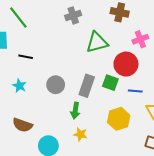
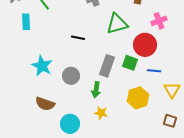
black line: (26, 57) -> (78, 38), moved
gray circle: (56, 85) -> (71, 76), moved
cyan star: (19, 86) -> (42, 66), size x1.5

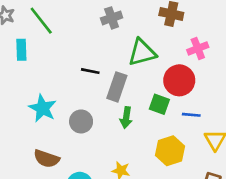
gray rectangle: (107, 66) -> (117, 87), moved
green arrow: (96, 90) -> (126, 118), moved

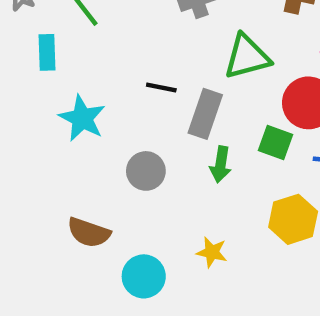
cyan star: (43, 108) -> (82, 118), moved

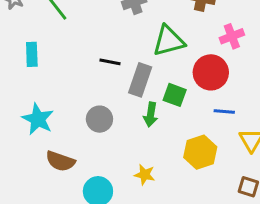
cyan rectangle: (47, 52) -> (32, 54), moved
cyan star: (82, 118) -> (38, 119), moved
green square: (275, 142) -> (175, 95), moved

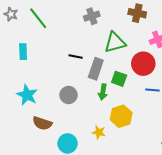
yellow hexagon: (200, 152) -> (121, 116), moved

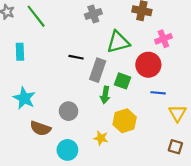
gray circle: (69, 95) -> (68, 111), moved

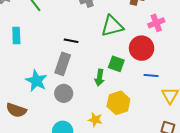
gray rectangle: (98, 70) -> (63, 64), moved
cyan star: (24, 98) -> (36, 81), moved
brown semicircle: (40, 128) -> (16, 110), moved

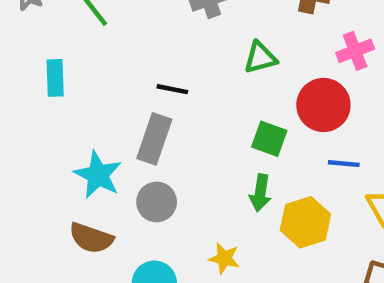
green triangle: (112, 26) -> (260, 58), size x0.7
green arrow: (99, 78) -> (260, 193), moved
yellow hexagon: (118, 103) -> (305, 222), moved
brown semicircle: (16, 110) -> (91, 238), moved

